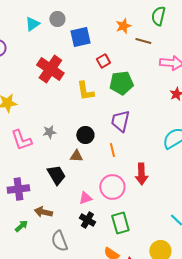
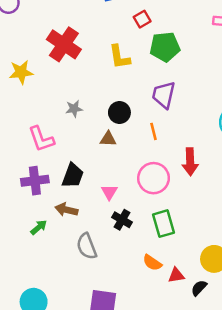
red cross: (50, 69) -> (64, 44), moved
pink L-shape: (21, 140) -> (41, 139), moved
black trapezoid: (56, 175) -> (73, 176), moved, turned 50
pink triangle: (85, 198) -> (109, 192), moved, turned -40

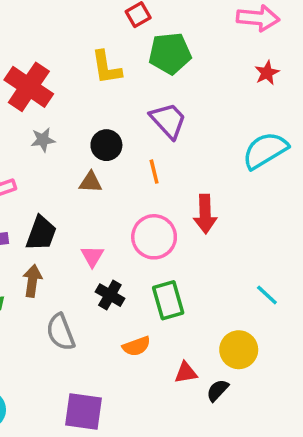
red cross: (64, 44) -> (29, 87), moved
purple trapezoid: (164, 95) -> (168, 120), turned 124
brown arrow: (66, 210) -> (32, 281), turned 85
orange semicircle: (152, 263) -> (136, 346), moved, turned -54

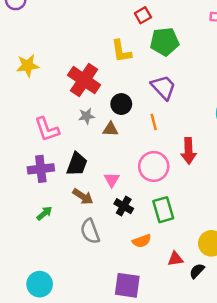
red cross: (29, 87) -> (84, 80), moved
gray star: (43, 140) -> (86, 116), moved
brown arrow: (32, 281) -> (83, 196), moved, turned 115
purple square: (83, 411) -> (127, 285), moved

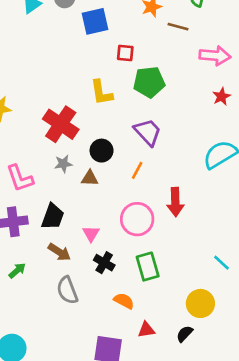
red square: (143, 15) -> (125, 53), turned 35
orange line: (154, 122) -> (137, 170), turned 42
orange semicircle: (142, 241) -> (124, 301), turned -132
red triangle: (175, 259) -> (146, 330), moved

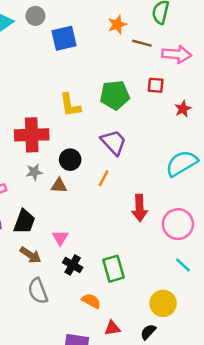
red square: (125, 53) -> (156, 85), moved
pink arrow: (215, 56) -> (177, 54), moved
red cross: (61, 124) -> (32, 135), turned -36
pink circle: (137, 219) -> (178, 224), moved

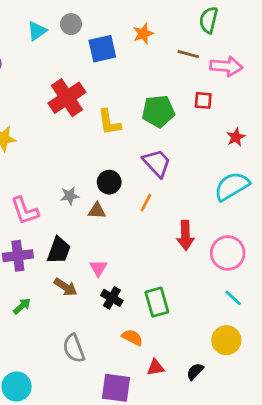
orange star: (117, 25) -> (143, 34), moved
red star: (183, 109) -> (236, 137), moved
red cross: (32, 135) -> (67, 98), moved, turned -32
gray semicircle: (38, 291) -> (74, 348), moved
yellow circle: (163, 303) -> (226, 340), moved

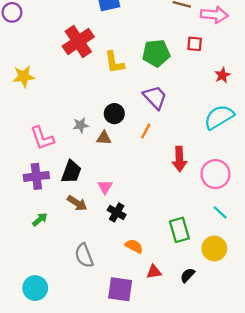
green rectangle: (157, 302) -> (179, 230), moved

